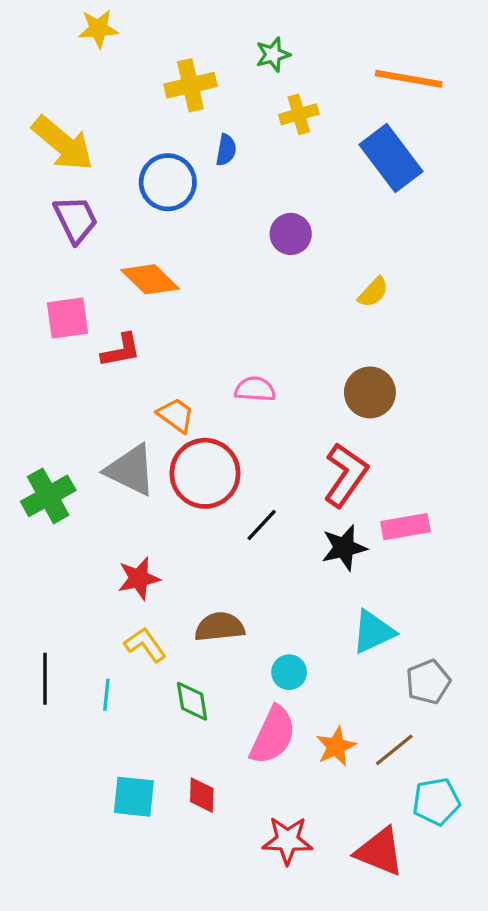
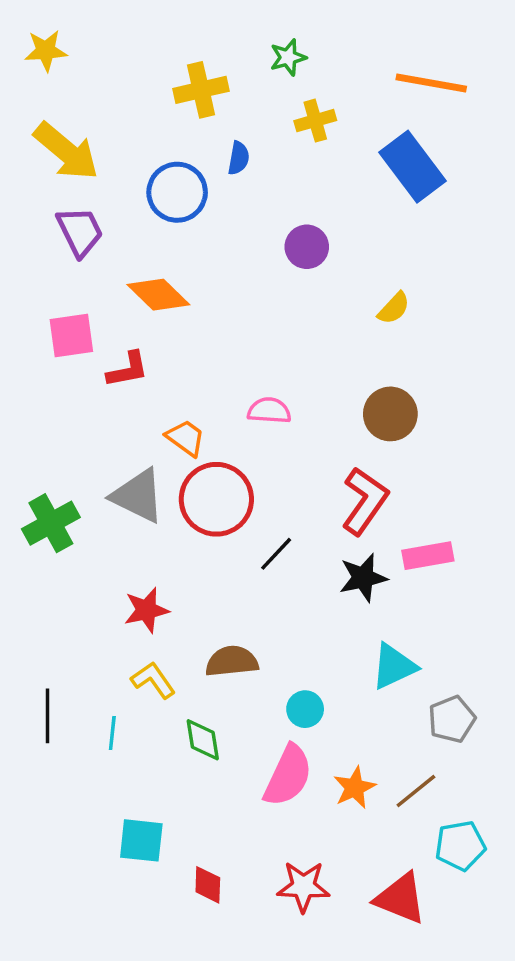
yellow star: (98, 29) -> (46, 51), moved
red diamond: (202, 795) -> (208, 885), moved

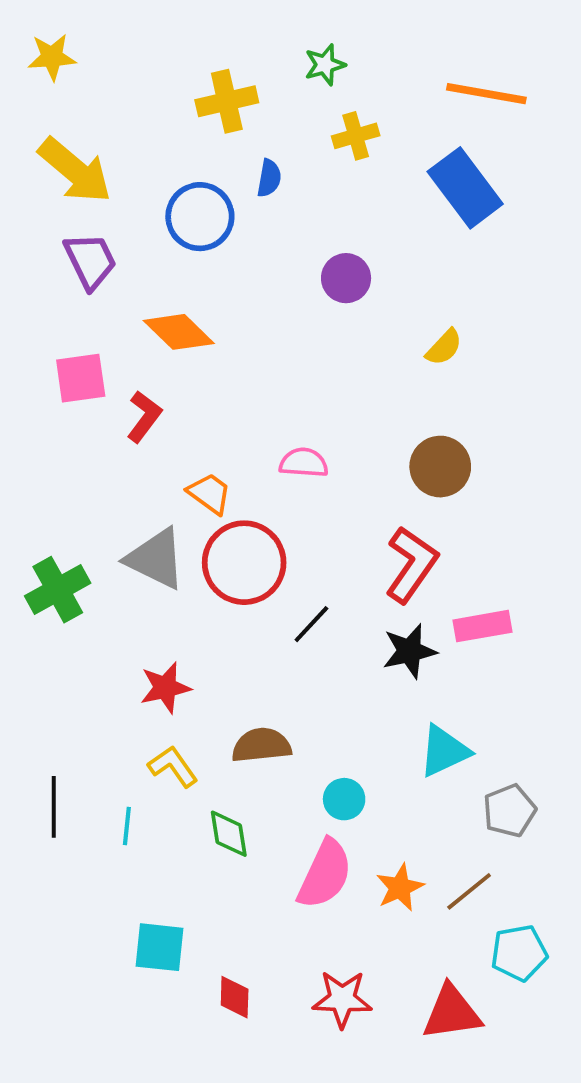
red L-shape: (128, 370) -> (144, 417), turned -42
red triangle: (401, 898) -> (452, 1013), turned -30

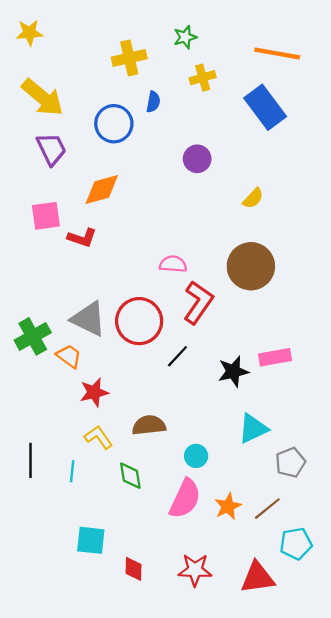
orange diamond: (179, 332) -> (102, 189), turned -60
red L-shape: (144, 417) -> (82, 238), turned 72
brown circle: (440, 467) -> (251, 266), size x1.4
orange trapezoid: (210, 493) -> (69, 356), moved
red L-shape: (411, 565) -> (198, 302), moved

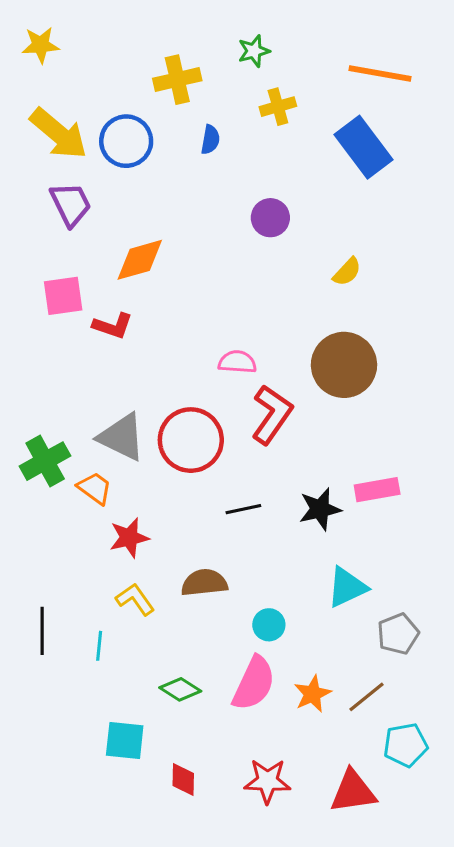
blue circle: (114, 124) -> (126, 141), moved
black line: (177, 356) -> (243, 509), moved, turned 35
green diamond: (130, 476) -> (180, 689), moved, turned -48

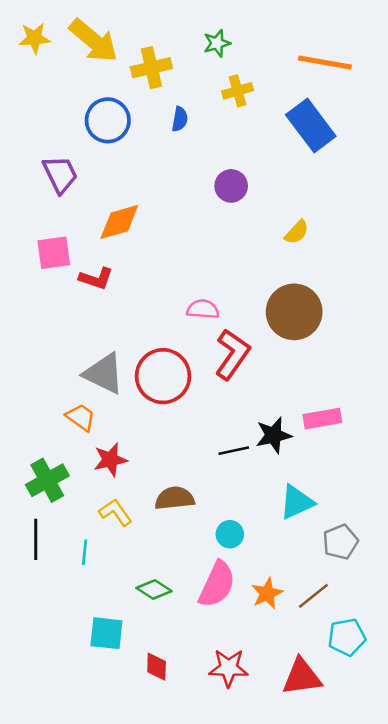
yellow arrow: (59, 134) -> (94, 41), moved
green cross: (45, 461) -> (47, 480), moved
black line: (243, 509) -> (234, 451), moved

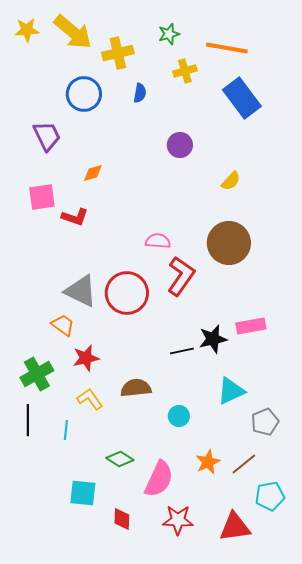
orange line: (325, 63) -> (227, 48), moved
orange diamond: (119, 222) -> (93, 173), size x0.6
pink semicircle: (217, 584) -> (159, 479), moved

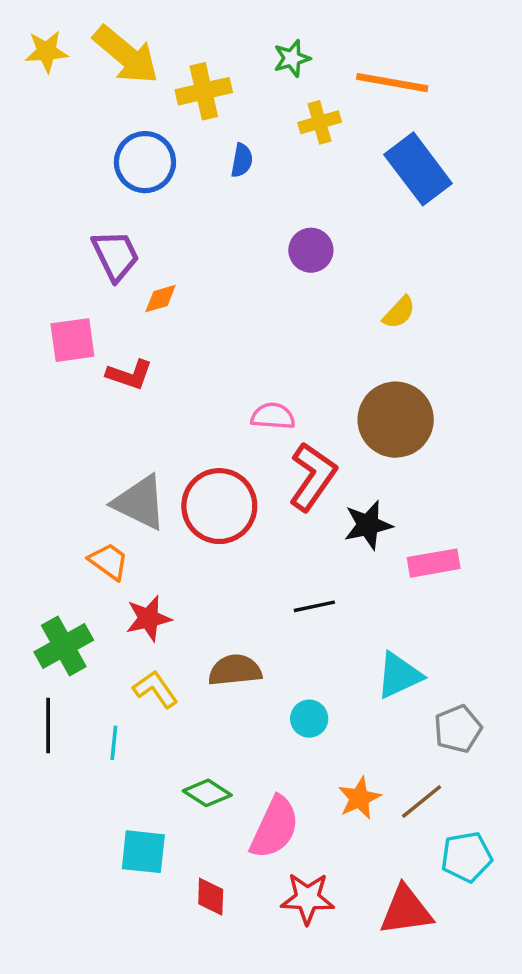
purple trapezoid: (47, 136) -> (116, 255), moved
black star: (213, 339) -> (368, 525), moved

